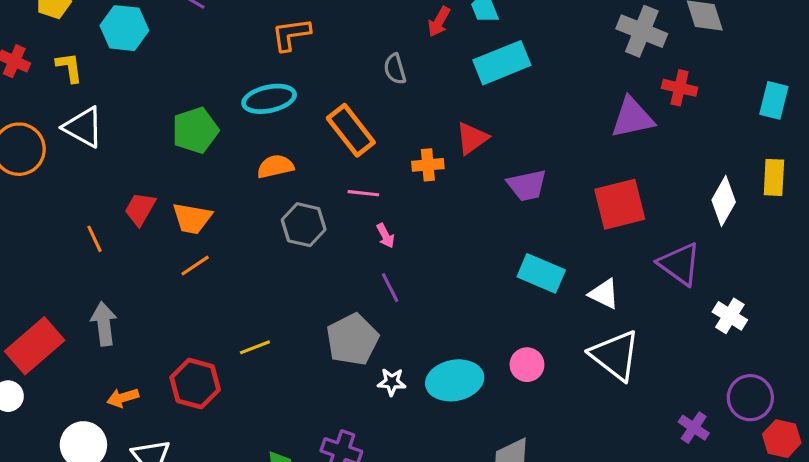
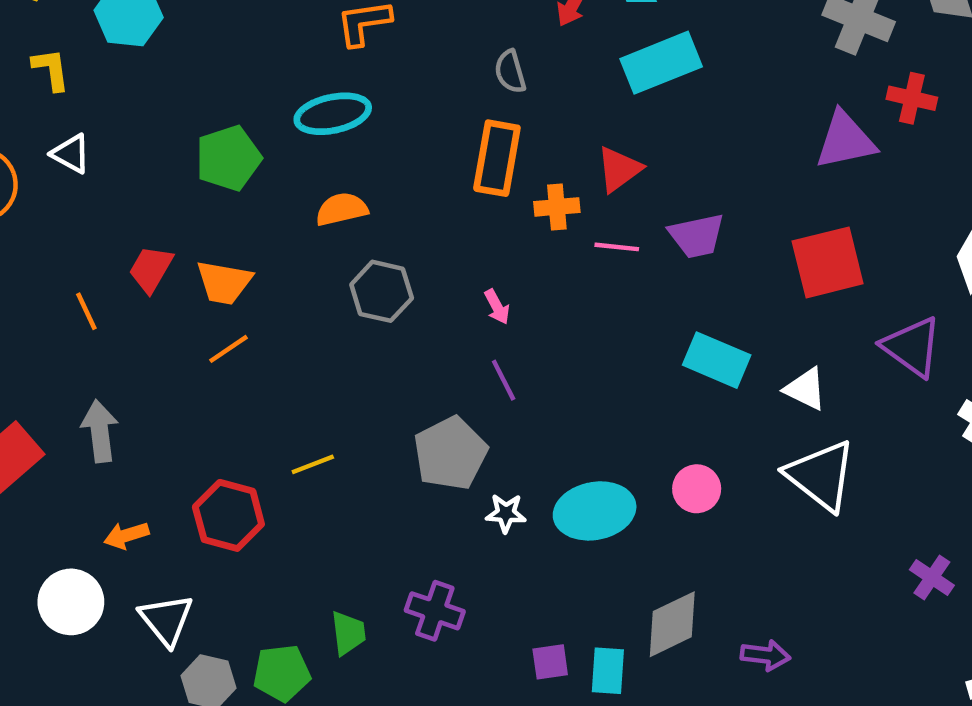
white triangle: (83, 127) -> (71, 154), size x0.7
orange rectangle: (351, 130) -> (497, 158), moved, turned 48
pink line: (363, 193) -> (617, 247), moved

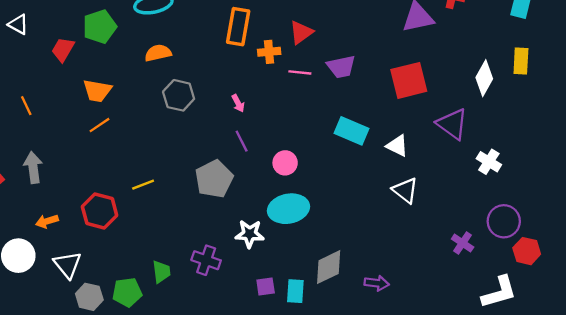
red trapezoid: (151, 269) -> (63, 50), moved
white triangle: (821, 475) -> (405, 190), size x0.7
pink circle: (697, 489) -> (285, 163), moved
white star: (506, 513) -> (250, 234), moved, size x1.4

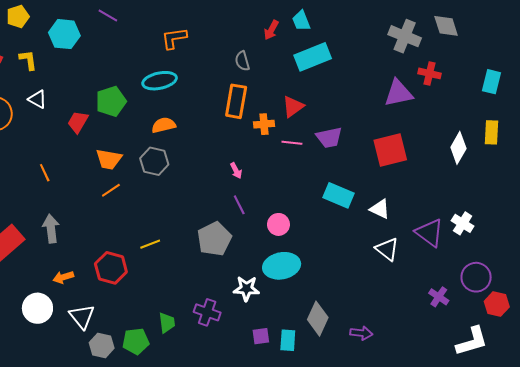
gray hexagon: (179, 95) -> (154, 161), moved
purple triangle: (452, 124) -> (429, 233), moved
gray diamond: (329, 267) -> (318, 319), turned -40

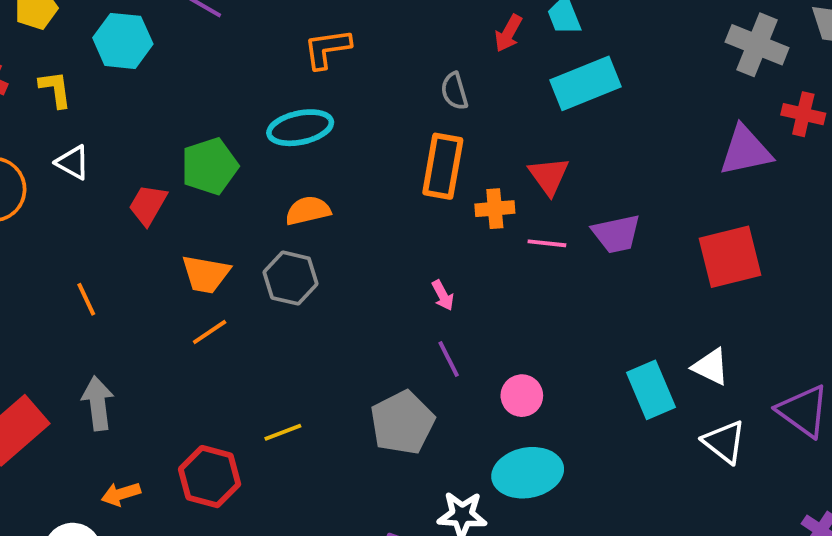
red triangle: (293, 107) -> (549, 176), turned -30
cyan rectangle: (338, 195) -> (651, 390), moved, turned 44

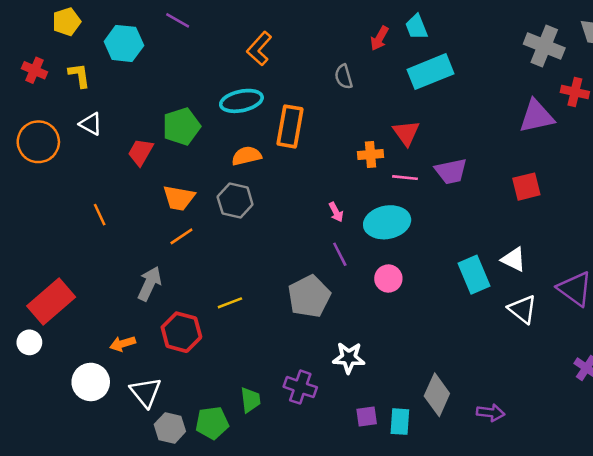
orange L-shape: (327, 49) -> (259, 49), turned -40
orange rectangle: (443, 166) -> (290, 126), moved
red square: (730, 257) -> (526, 187), size x0.7
gray arrow: (98, 403) -> (149, 284), moved, turned 32
cyan ellipse: (528, 473) -> (387, 222), moved

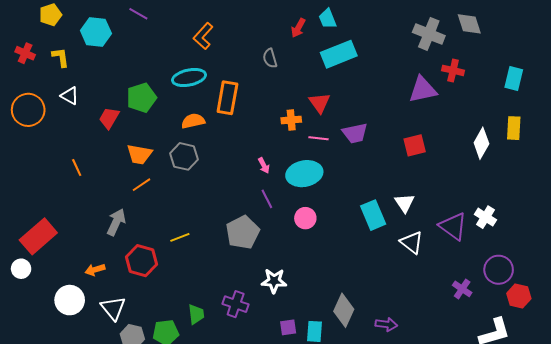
white triangle: (514, 259) -> (405, 203), turned 30

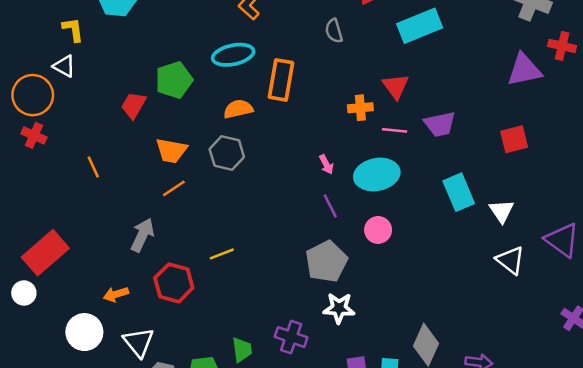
red cross: (25, 53) -> (34, 135), moved
white triangle: (70, 96) -> (64, 66), moved
cyan rectangle: (373, 215) -> (459, 192), moved
gray pentagon: (243, 232) -> (326, 261), moved

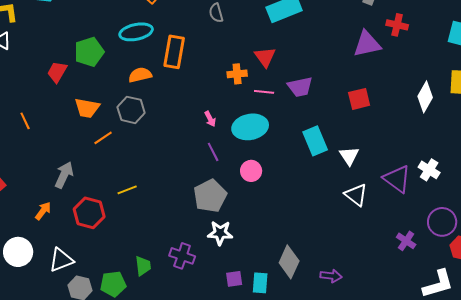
orange line: (174, 188) -> (103, 138), moved
orange arrow: (116, 294) -> (43, 211), moved, turned 144
white triangle: (139, 342) -> (61, 260), turned 48

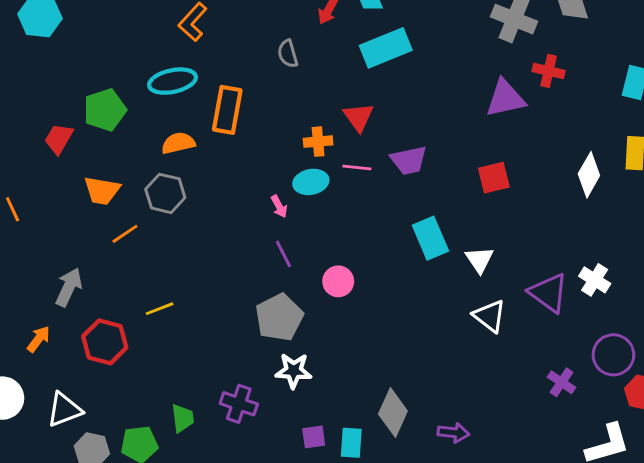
cyan ellipse: (250, 127) -> (311, 182), moved, size x0.7

